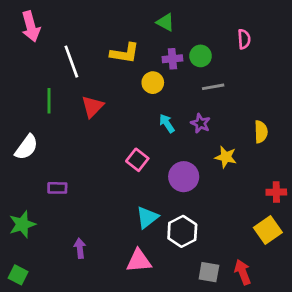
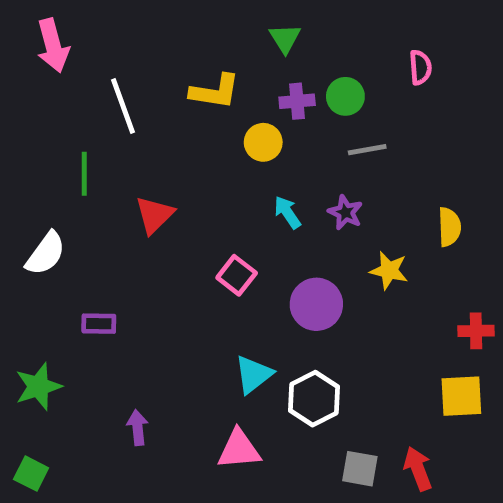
green triangle: (165, 22) -> (285, 38), turned 30
red triangle: (92, 106) -> (154, 215), moved
yellow square: (268, 230) -> (461, 396), turned 32

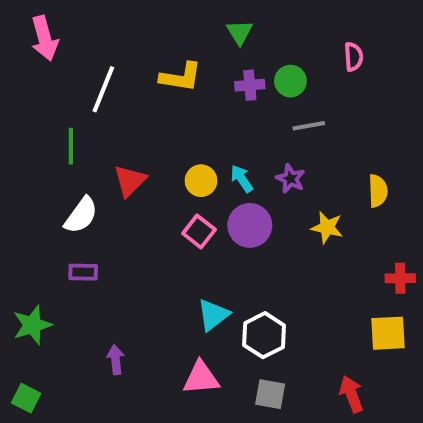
white line: (123, 106) -> (103, 89), turned 42
yellow circle: (263, 142) -> (201, 181), moved
white semicircle: (46, 254) -> (81, 215), moved
purple circle: (316, 304) -> (250, 225), moved
gray square: (360, 469) -> (270, 394), moved

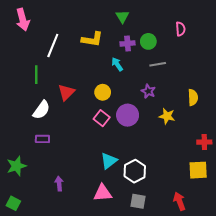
cyan arrow: (242, 179) -> (117, 64), moved

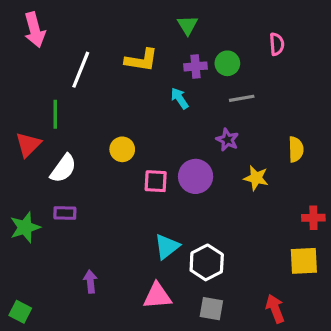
red triangle: (66, 92) -> (28, 145), moved
yellow circle: (103, 92) -> (122, 149), moved
pink square: (102, 118) -> (156, 181), turned -35
green star: (16, 166) -> (25, 227), moved

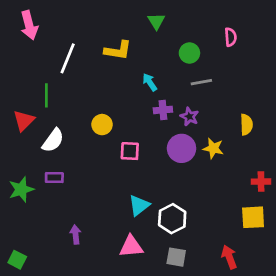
purple cross: (196, 66) -> (163, 110), moved
purple circle: (196, 176) -> (182, 148), moved

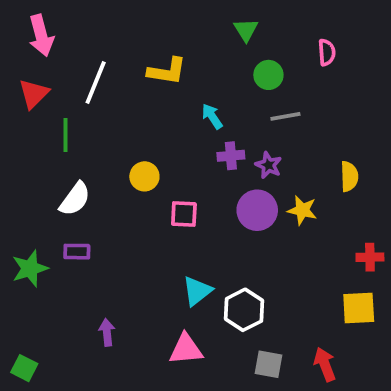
green triangle: (156, 21) -> (246, 30), moved
red triangle: (24, 121) -> (34, 94), moved
gray square: (176, 257) -> (268, 364), moved

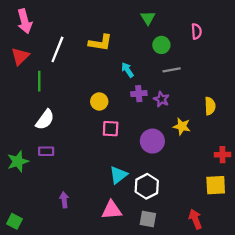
yellow circle: (144, 176) -> (99, 101), moved
purple circle: (257, 210) -> (152, 141), moved
gray square: (268, 364) -> (148, 219), moved

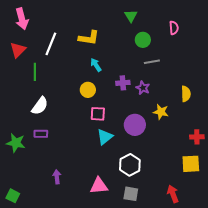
cyan arrow: (127, 70) -> (96, 65), moved
green star: (18, 161) -> (16, 143), turned 30
cyan triangle: (118, 175) -> (105, 137), moved

